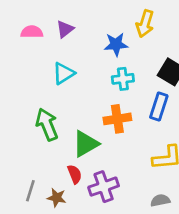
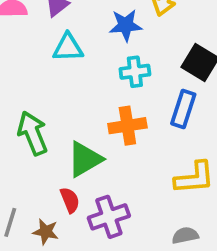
cyan triangle: (64, 73) -> (68, 48), moved, turned 30

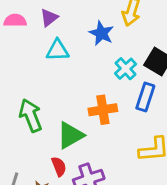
blue star: (126, 25) -> (101, 33), turned 30
cyan cross: (135, 72) -> (126, 69), moved, turned -35

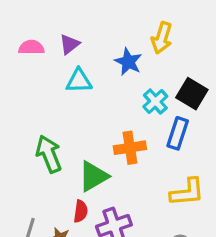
red semicircle: (59, 166) -> (81, 211), turned 30

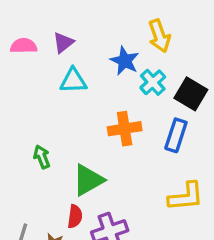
yellow arrow: (162, 38) -> (159, 36), turned -36
cyan cross: (155, 102) -> (153, 82), moved
orange cross: (130, 148) -> (125, 129), moved
green arrow: (49, 154) -> (42, 157), size x0.6

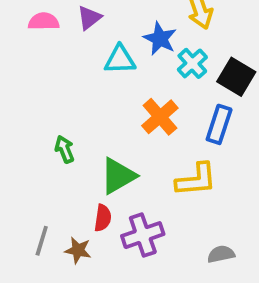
cyan triangle: (73, 81) -> (120, 60), moved
orange cross: (125, 129) -> (160, 117), turned -32
yellow L-shape: (186, 197) -> (196, 180), moved

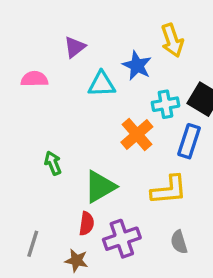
pink semicircle: (44, 21) -> (34, 79), moved
cyan cross: (192, 63) -> (166, 104), moved, turned 32
brown star: (78, 250) -> (76, 261), moved
gray semicircle: (221, 254) -> (179, 242), moved, turned -95

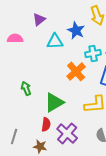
purple cross: (122, 239) -> (67, 133), turned -30

